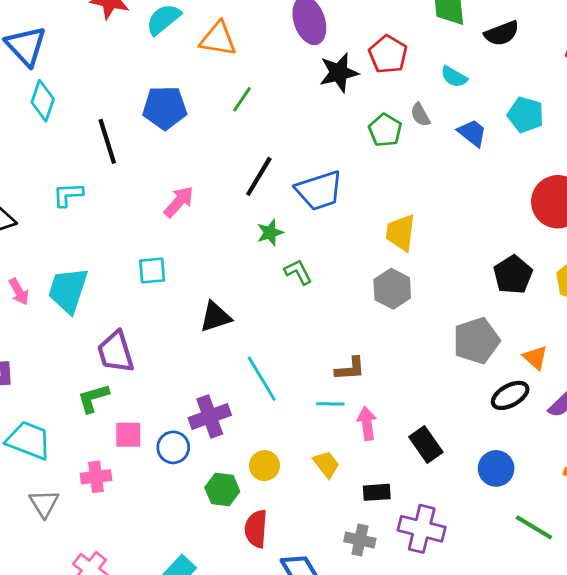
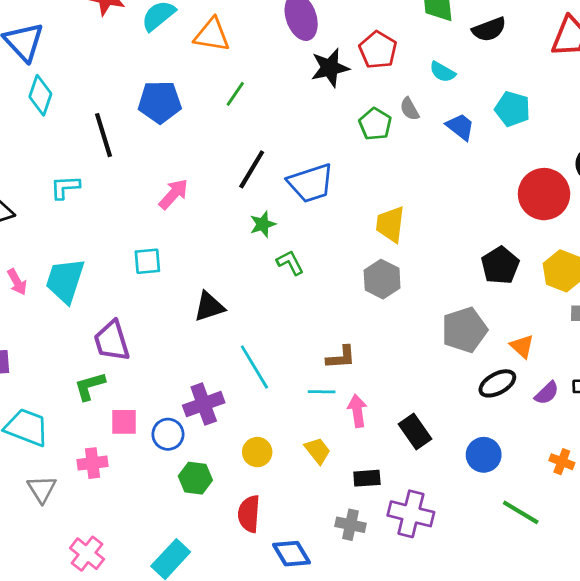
green hexagon: (222, 489) -> (195, 478), moved

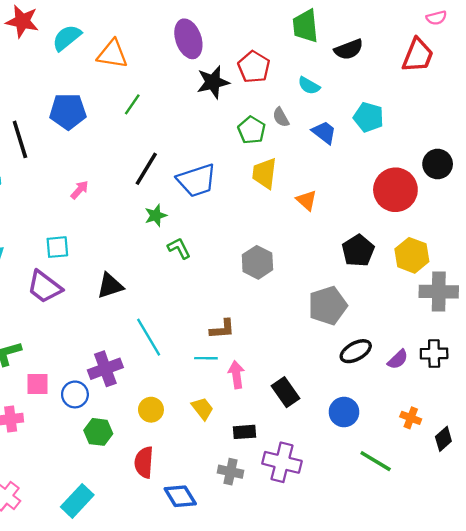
pink arrow: (173, 194) -> (80, 190), size x0.7
yellow trapezoid: (390, 224) -> (264, 173), moved
purple trapezoid: (112, 341) -> (45, 287), moved, turned -36
orange triangle: (522, 346) -> (307, 200), moved

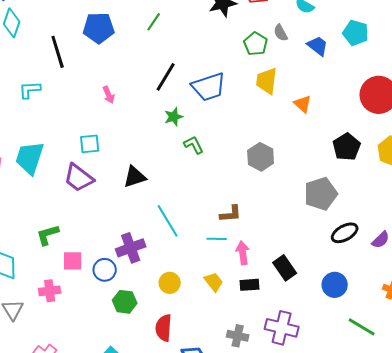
pink arrow: (80, 190) -> (109, 95), turned 114
black rectangle: (245, 432) -> (250, 285), moved

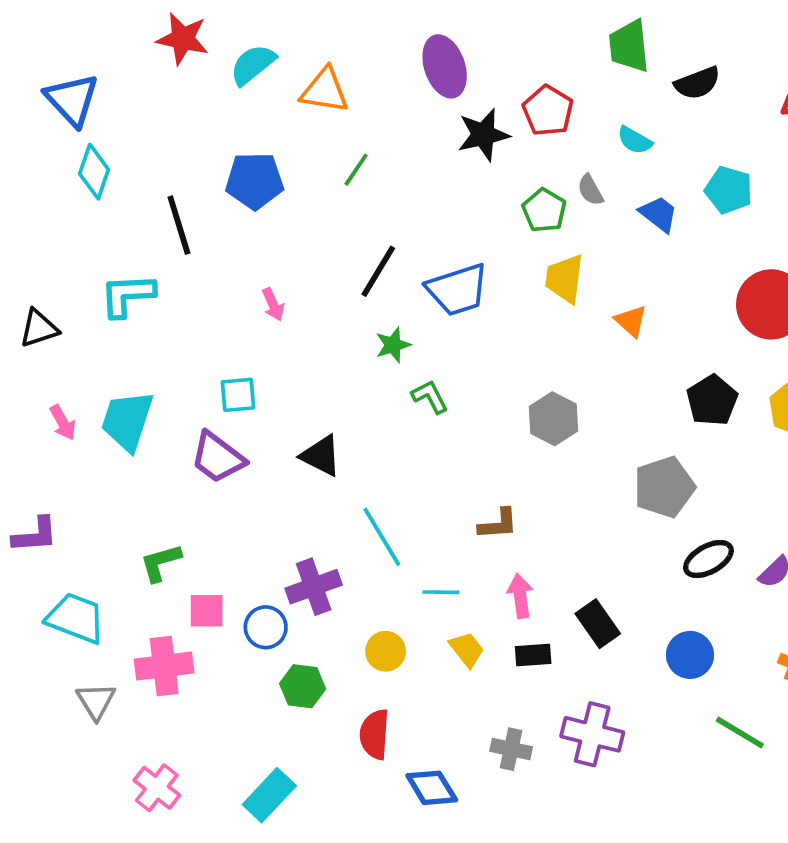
cyan L-shape: (30, 90) -> (127, 295), size x1.4
black triangle: (135, 177) -> (321, 456), turned 45
cyan line: (217, 239) -> (441, 592), moved
pink cross: (50, 291) -> (164, 666), size x1.4

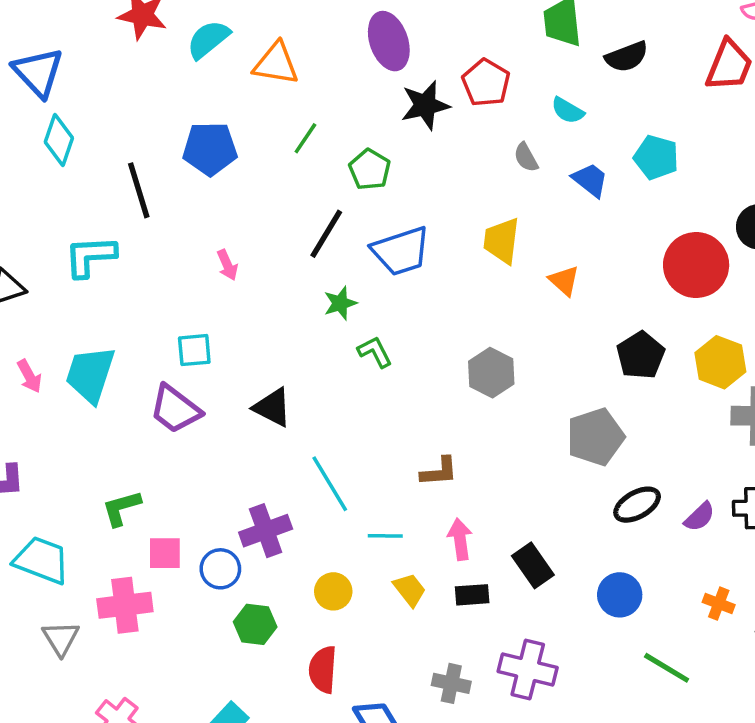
green pentagon: (544, 210) -> (370, 170), moved

